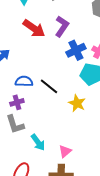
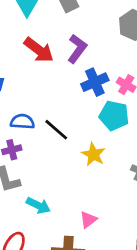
cyan arrow: (38, 142) -> (38, 205), turned -30
pink triangle: (65, 151) -> (88, 220), moved

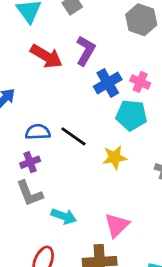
yellow star: (93, 154) -> (115, 157), turned -30
pink triangle: (88, 220) -> (117, 225), size x1.4

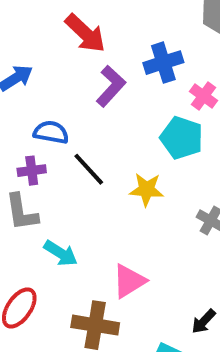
purple L-shape: (86, 51) -> (111, 86), moved
blue cross: (108, 83) -> (163, 63), moved
black line: (73, 136) -> (89, 169), moved

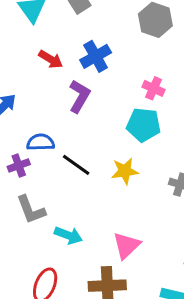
red arrow: (85, 33) -> (51, 59), size x0.7
blue cross: (163, 63) -> (96, 56), moved
purple cross: (32, 171) -> (19, 165), moved

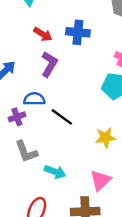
blue cross: (96, 56) -> (78, 32), turned 35
purple L-shape: (79, 96) -> (49, 64), moved
yellow star: (125, 171) -> (105, 138), moved

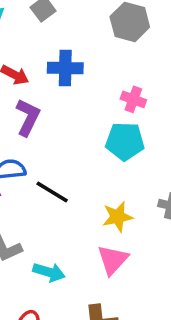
pink triangle: (101, 180) -> (113, 260), moved

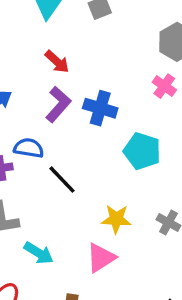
blue cross: (65, 68) -> (100, 108), moved
pink cross: (133, 99) -> (164, 86), moved

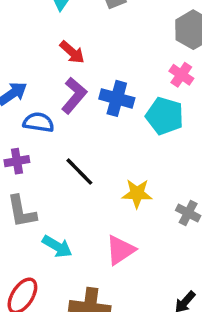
blue semicircle: (29, 148) -> (38, 122), moved
cyan pentagon: (142, 151) -> (165, 116), moved
yellow star: (116, 219) -> (137, 194), moved

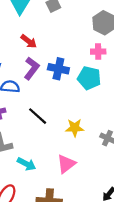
pink cross: (181, 75) -> (98, 52), turned -32

